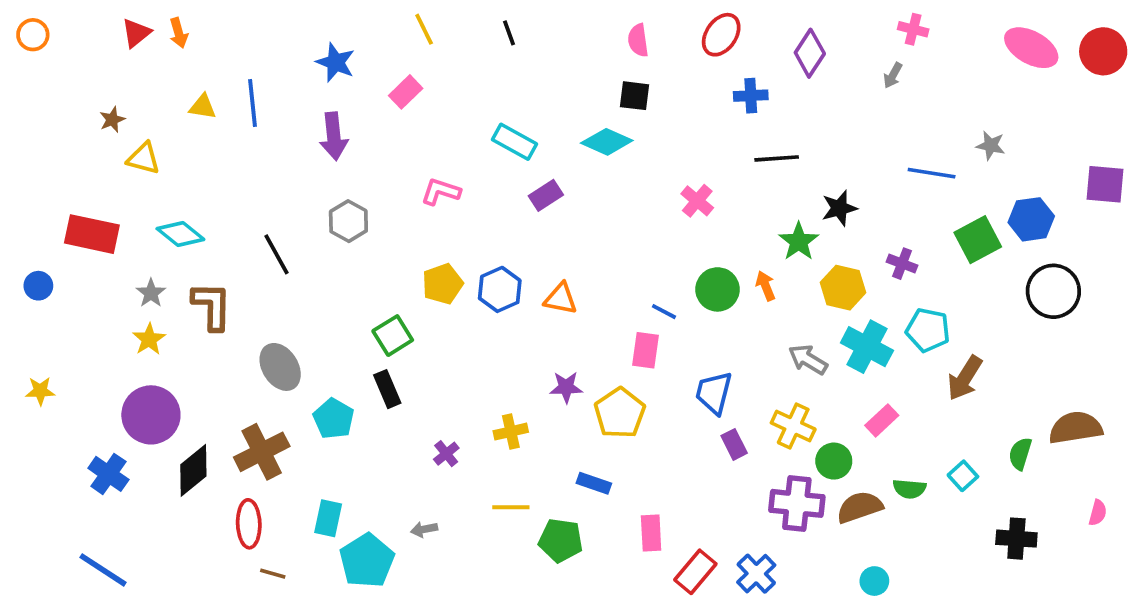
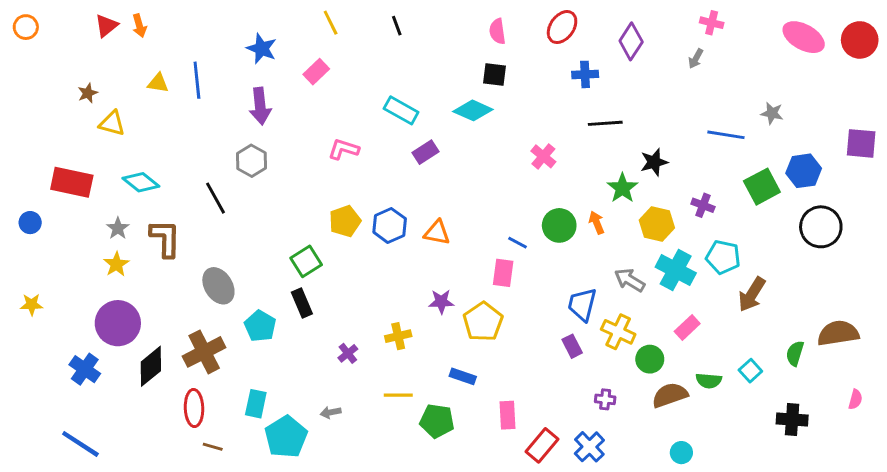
gray hexagon: (348, 221) -> (252, 161), moved
blue trapezoid: (714, 393) -> (582, 304), moved
purple cross: (797, 503) -> (605, 399), moved, size x0.5

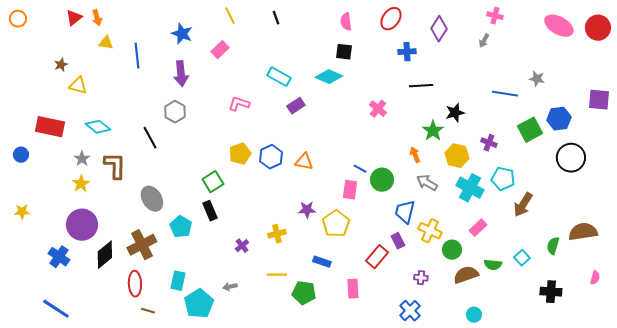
yellow triangle: (158, 83) -> (106, 43), moved
green circle: (559, 225) -> (382, 180), moved
gray arrow: (630, 280) -> (427, 183), moved
red rectangle: (542, 445) -> (377, 257), moved

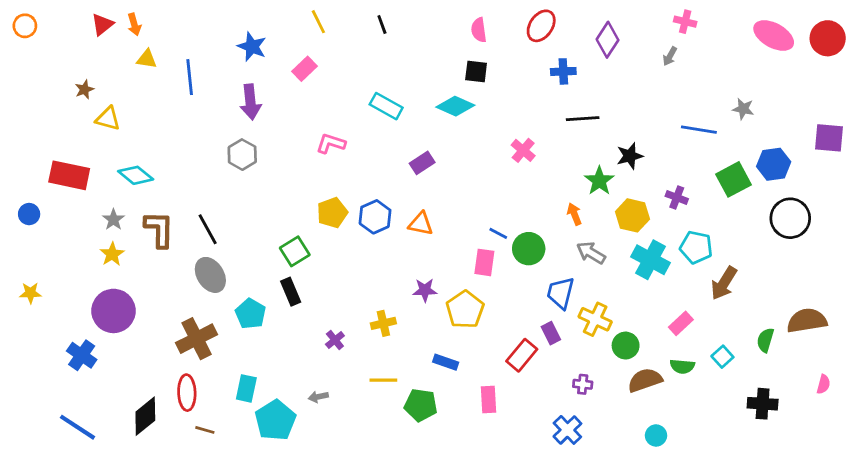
purple rectangle: (296, 106) -> (422, 163), moved
black line: (150, 138) -> (208, 229), moved
pink rectangle: (478, 228) -> (681, 323), moved
black diamond: (105, 255) -> (145, 416), moved

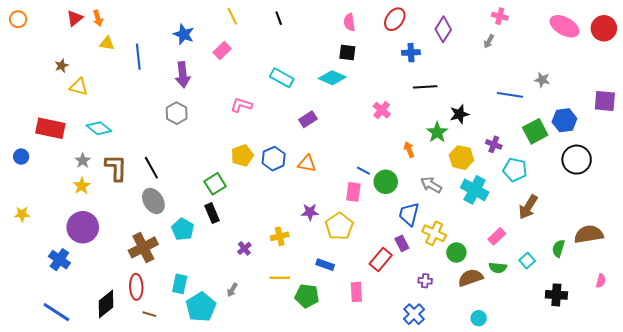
orange arrow: (574, 214) -> (409, 149), moved
cyan pentagon: (696, 247) -> (515, 170), moved
gray arrow: (318, 397) -> (232, 290), turned -48

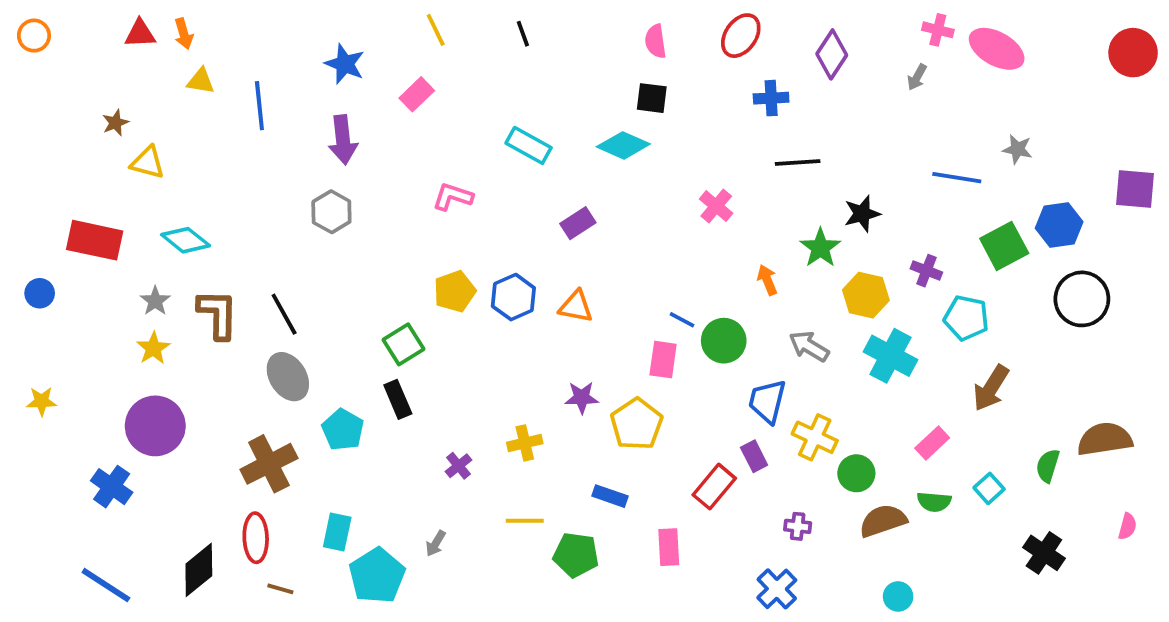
red triangle: (75, 18) -> (140, 34), turned 36
pink ellipse: (564, 26) -> (997, 49), moved
black cross: (556, 295) -> (1044, 553), turned 30

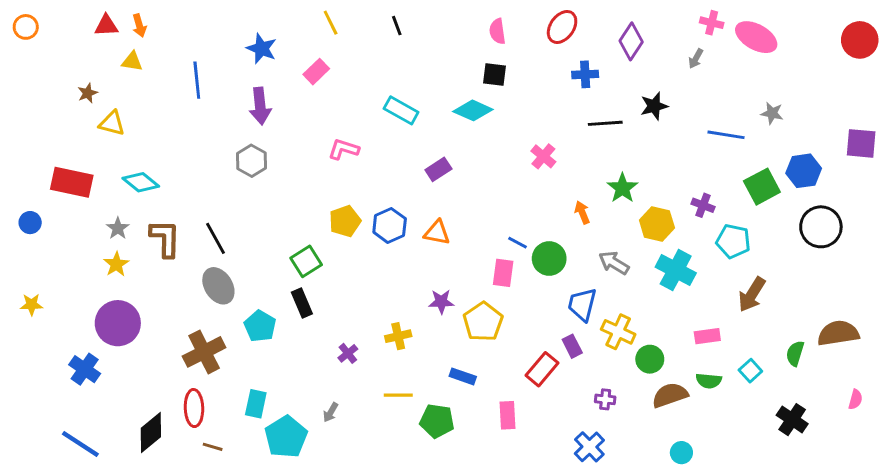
yellow triangle: (201, 81) -> (132, 61), moved
black star: (862, 214) -> (654, 106), moved
pink rectangle: (932, 443) -> (707, 336), turned 35

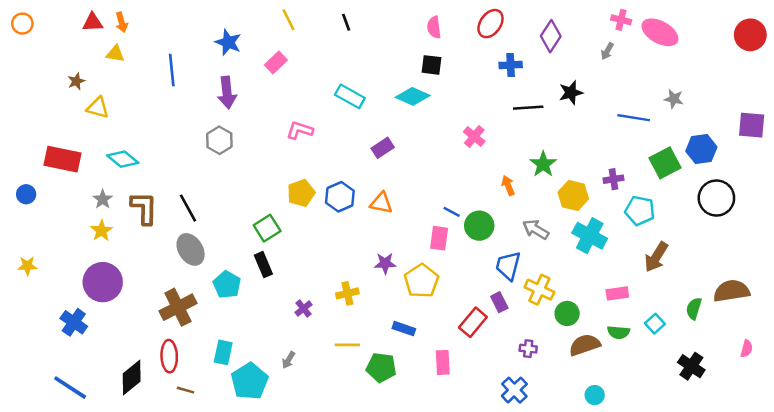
purple cross: (703, 205) -> (614, 179), turned -30

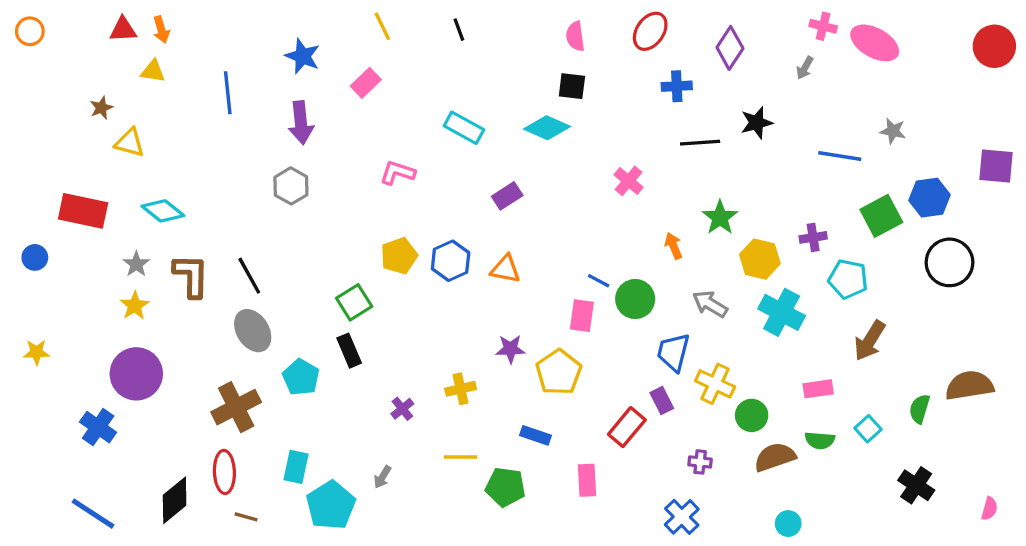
pink semicircle: (747, 349) -> (989, 509), moved

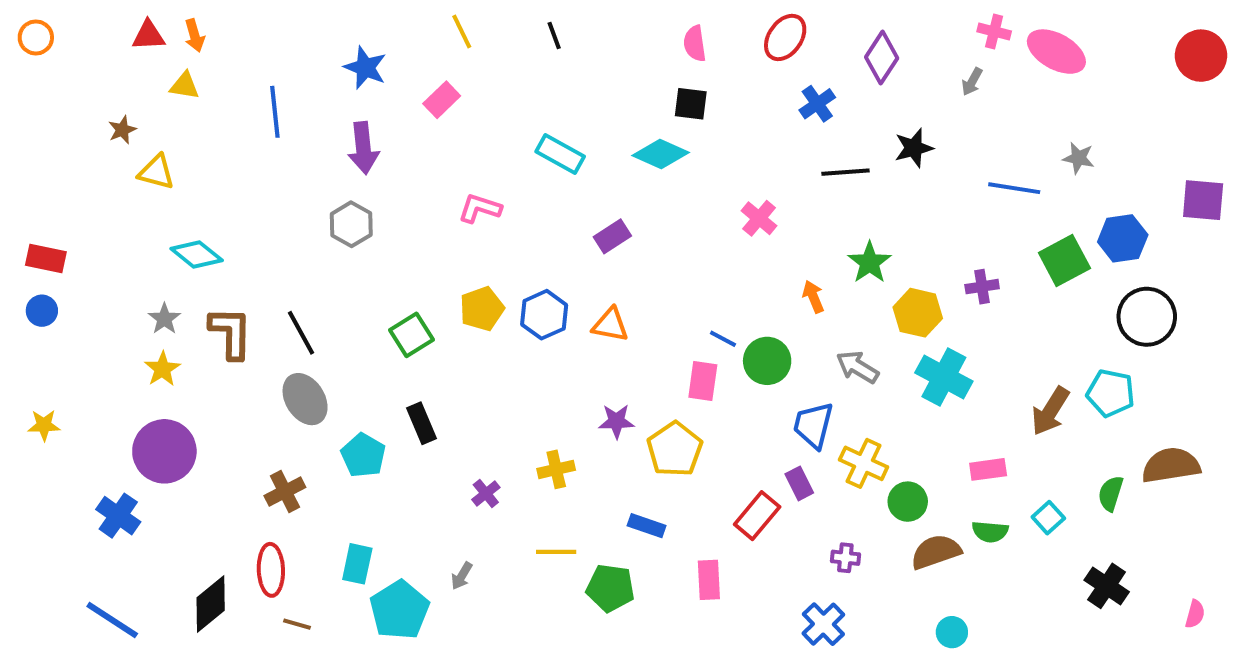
blue cross: (677, 86) -> (817, 104), turned -32
red rectangle: (83, 211) -> (46, 258), moved, size x0.7
cyan pentagon: (848, 279) -> (1111, 393), moved
green square: (354, 302) -> (412, 335), moved
brown cross: (236, 407) -> (285, 491), size x0.7

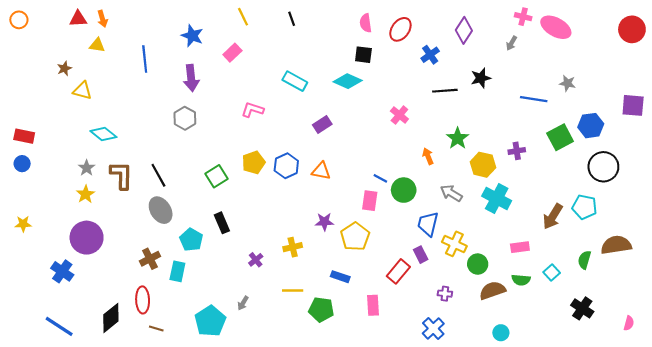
red ellipse: (785, 37) -> (400, 29), moved
cyan rectangle: (357, 564) -> (177, 271), moved

